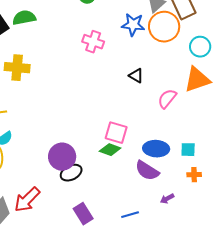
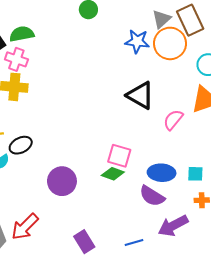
pink cross: (93, 42) -> (16, 59), moved
black triangle: (136, 76) -> (140, 95), size x1.8
black ellipse: (71, 173) -> (21, 145), moved
purple arrow: (167, 199) -> (173, 226), size x2.0

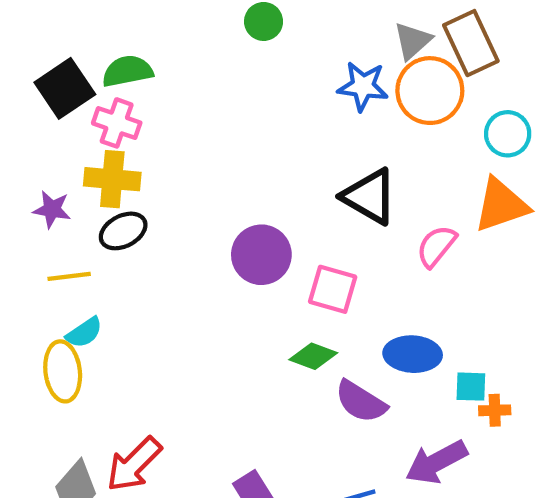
black ellipse: (21, 145) -> (123, 231), moved
pink square: (119, 156) -> (333, 289), moved
cyan square: (195, 174) -> (471, 387), moved
purple circle: (62, 181) -> (261, 255), moved
purple semicircle: (152, 196) -> (361, 402), moved

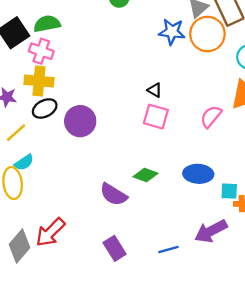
black triangle: (369, 196) -> (155, 90), moved, size x0.5
purple circle: (261, 255) -> (80, 121), moved
yellow line: (69, 276) -> (16, 133), turned -35
pink square: (333, 289) -> (156, 117), moved
purple semicircle: (361, 402) -> (113, 194), moved

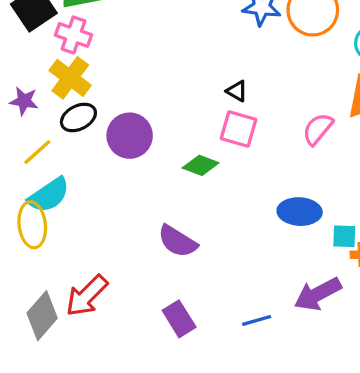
yellow cross: (39, 81) -> (70, 78), turned 32
cyan semicircle: (24, 162) -> (49, 195), size x1.5
green diamond: (146, 175) -> (201, 165), moved

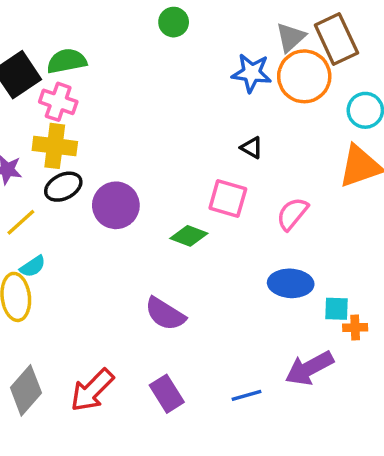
yellow cross: (70, 78) -> (55, 146), turned -30
black triangle: (237, 91) -> (252, 148), moved
pink semicircle: (318, 129) -> (292, 214), moved
cyan semicircle: (49, 195) -> (33, 266), size x0.6
red arrow: (87, 296) -> (92, 390), moved

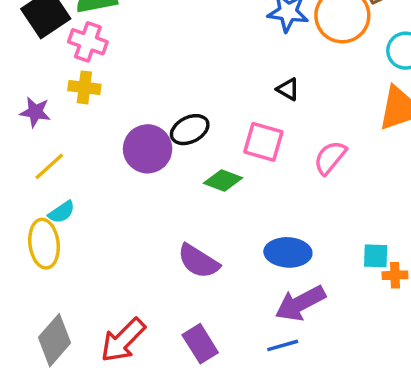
yellow cross: (55, 146) -> (84, 87), size x0.7
black ellipse: (63, 187) -> (190, 130), moved
blue ellipse: (291, 283) -> (288, 252), moved
purple arrow: (309, 368) -> (300, 303), moved

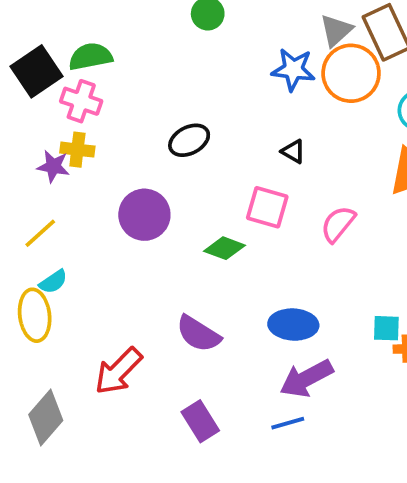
purple star: (35, 112) -> (53, 166), moved
black ellipse: (190, 130) -> (189, 140), moved
red arrow: (123, 340) -> (118, 371), moved

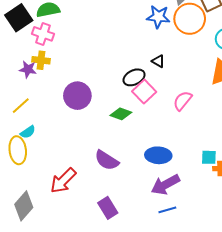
black ellipse: (189, 140) -> (134, 77), moved
pink square: (267, 207) -> (144, 92), turned 30
blue line: (288, 423) -> (167, 210), moved

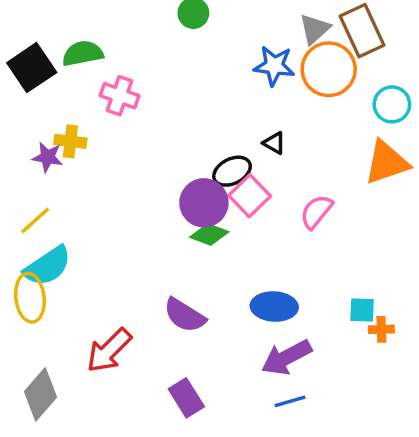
pink cross: (43, 34) -> (120, 96), moved
purple circle: (77, 96) -> (204, 203), moved
cyan semicircle: (28, 132) -> (48, 266), size x1.8

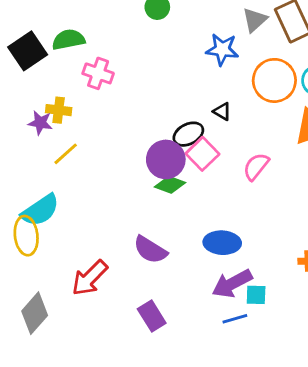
orange circle: (329, 69) -> (274, 80), moved
yellow line: (35, 220) -> (66, 154), moved
cyan square: (362, 310) -> (256, 295), moved

